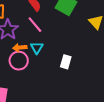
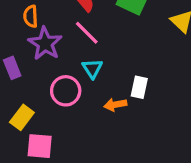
orange arrow: (20, 48) -> (115, 105), moved

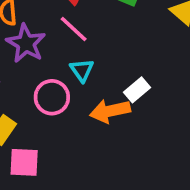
white rectangle: (139, 87) -> (137, 90), turned 40
orange arrow: (115, 105) -> (110, 111), size x1.5

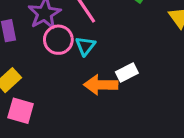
pink circle: (52, 97) -> (58, 40), moved

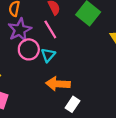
white rectangle: (127, 73) -> (72, 104), moved, turned -32

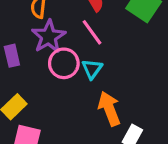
orange arrow: (58, 84) -> (109, 109), turned 70

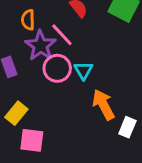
pink line: (92, 32) -> (62, 35), moved

